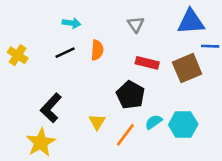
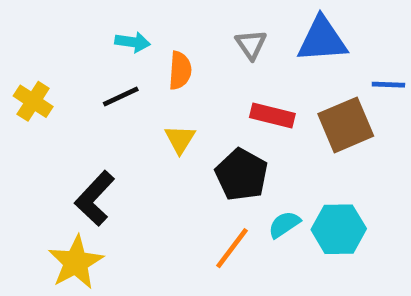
blue triangle: (191, 22) -> (322, 40), moved
orange semicircle: (97, 50) -> (180, 70), moved
yellow triangle: (97, 122) -> (180, 139), moved

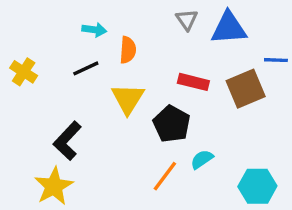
gray triangle: (251, 44) -> (187, 20), moved
yellow triangle: (180, 139) -> (128, 99), size x1.5
cyan hexagon: (339, 229) -> (257, 186), moved

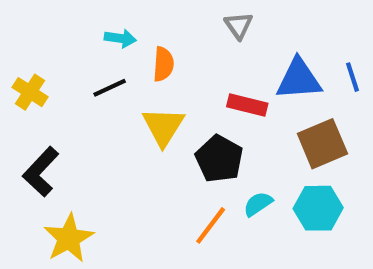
blue triangle: (229, 28) -> (299, 79), moved
blue line: (276, 60) -> (353, 77), turned 70
brown square: (246, 89) -> (322, 144), moved
black L-shape: (67, 141) -> (41, 172), moved
cyan hexagon: (257, 186) -> (318, 208), moved

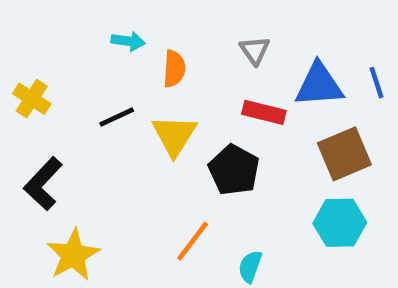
gray triangle: (239, 25) -> (255, 50), moved
black line: (110, 88) -> (117, 117), moved
cyan semicircle: (258, 204) -> (250, 266), moved, turned -36
orange line: (211, 225) -> (193, 241), moved

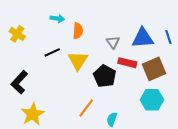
gray triangle: (255, 50) -> (113, 42), moved
yellow cross: (32, 99) -> (17, 34), moved
red rectangle: (264, 112) -> (127, 63), moved

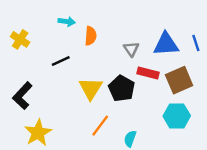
yellow triangle: (78, 61) -> (91, 88), moved

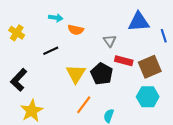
orange semicircle: (91, 36) -> (76, 30), turned 98
blue triangle: (166, 44) -> (139, 22), moved

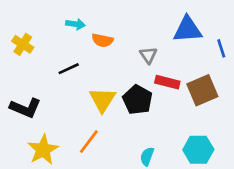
black L-shape: (19, 80) -> (25, 108), turned -110
cyan hexagon: (148, 97) -> (198, 150), moved
orange line: (84, 105) -> (89, 142), moved

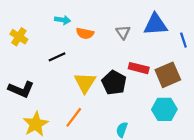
gray triangle: (148, 55) -> (123, 32), moved
cyan hexagon: (198, 150) -> (164, 109), moved

